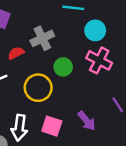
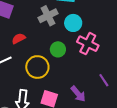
cyan circle: (95, 30) -> (73, 23), moved
gray cross: (42, 38) -> (48, 16), moved

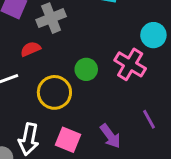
gray cross: (48, 16) -> (51, 18), moved
cyan circle: (73, 23) -> (153, 35), moved

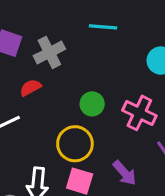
pink cross: (130, 64) -> (139, 113), moved
yellow circle: (54, 92) -> (75, 144), moved

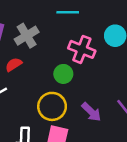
pink cross: (139, 113) -> (82, 49), moved
purple arrow: (125, 173) -> (91, 112), moved

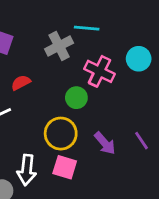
gray cross: (27, 36) -> (59, 46), moved

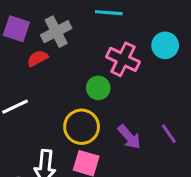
gray cross: (59, 46) -> (56, 32), moved
red semicircle: (21, 83) -> (37, 58), moved

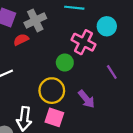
cyan circle: (165, 45) -> (107, 26), moved
purple line: (169, 134) -> (112, 72), moved

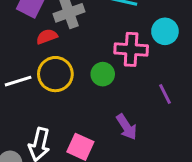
pink cross: (84, 42) -> (131, 49), turned -30
yellow circle: (52, 91) -> (55, 74), moved

